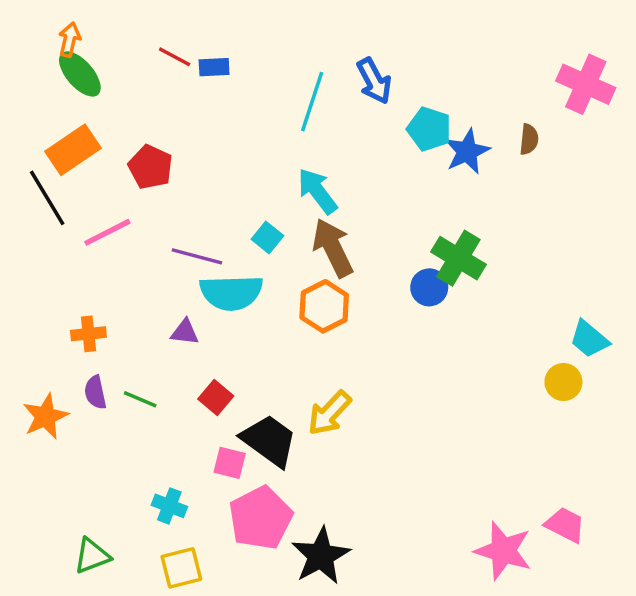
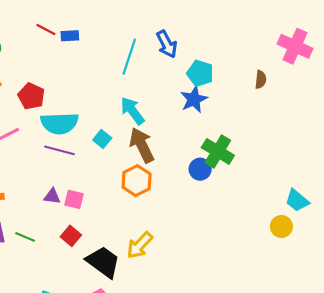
blue star: (467, 151) -> (194, 99), moved
cyan semicircle: (231, 293) -> (59, 123), moved
pink square: (230, 463) -> (74, 199), moved

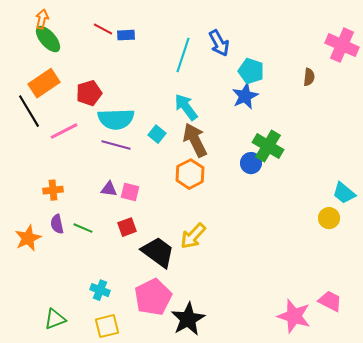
red pentagon: (31, 96) -> (89, 93), turned 30
red square: (71, 236) -> (127, 227), turned 30

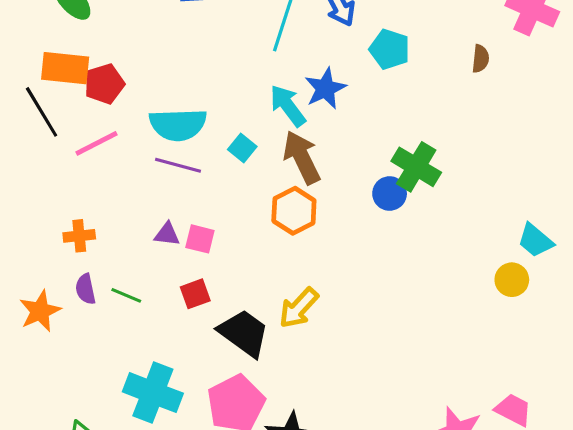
orange rectangle: (44, 83) -> (65, 68), turned 40
red pentagon: (89, 93) -> (104, 84), moved
blue star: (245, 96) -> (325, 88), moved
cyan cross: (100, 290) -> (153, 393), size x1.8

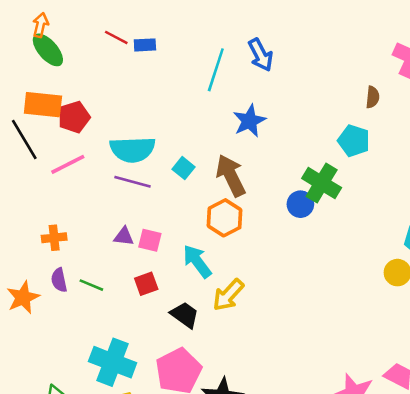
cyan pentagon: (390, 49) -> (354, 141), moved
cyan arrow: (288, 106) -> (197, 261), moved
black trapezoid: (244, 333) -> (185, 315), size x0.7

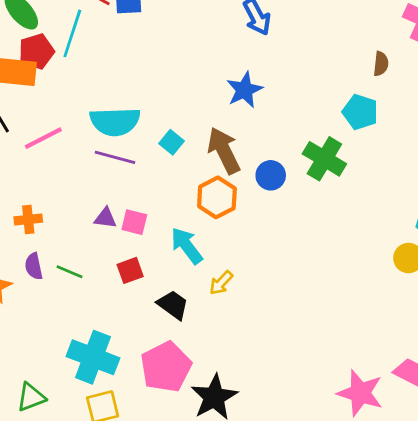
cyan line: (216, 70) -> (72, 33), moved
red pentagon: (74, 117) -> (36, 51), moved
blue circle: (300, 204) -> (271, 175), moved
yellow arrow: (228, 295) -> (221, 283), size x0.7

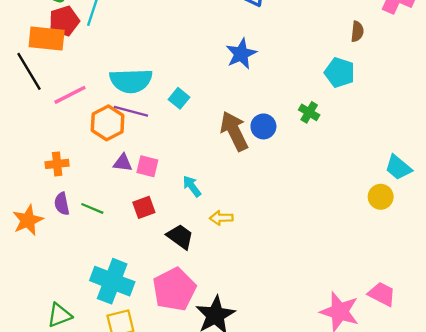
brown arrow: (224, 151) -> (234, 131), moved
green cross: (324, 159) -> (309, 112), size x0.6
orange hexagon: (217, 197) -> (108, 123), moved
cyan arrow: (187, 246) -> (192, 186), size x0.7
yellow arrow: (221, 283) -> (221, 218), turned 45

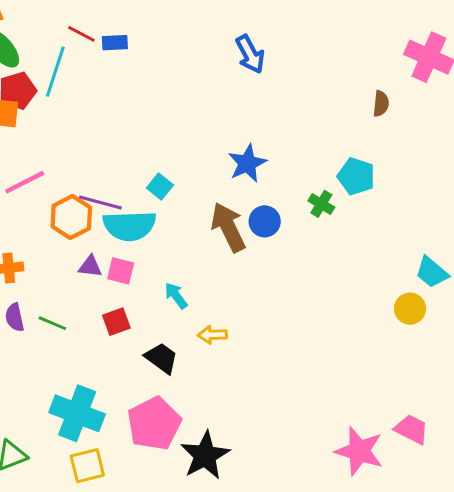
blue star: (241, 54) -> (247, 163), moved
cyan pentagon: (340, 73) -> (356, 176), moved
cyan semicircle: (131, 81) -> (129, 226), moved

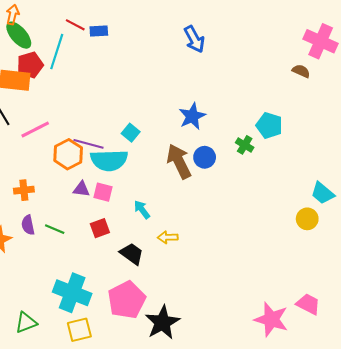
brown semicircle: (381, 104) -> (301, 71), moved, turned -72

